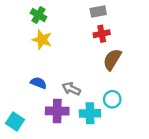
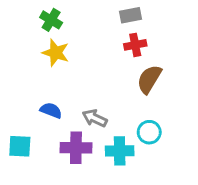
cyan square: (15, 122) -> (20, 146), moved, turned -30

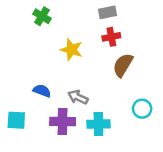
yellow star: (56, 53) -> (72, 50), moved
cyan circle: (149, 132) -> (142, 109), moved

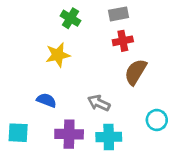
green cross: (42, 16) -> (71, 18), moved
yellow star: (72, 50) -> (58, 55), moved, turned -30
gray arrow: (78, 97) -> (99, 103), moved

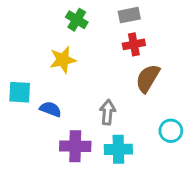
gray arrow: (99, 103) -> (108, 112), turned 70
cyan square: (18, 133) -> (20, 92), moved

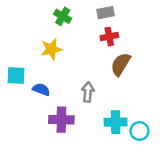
cyan circle: (171, 131) -> (139, 131), moved
cyan cross: (118, 149) -> (116, 122), moved

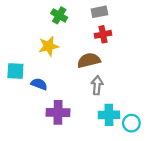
brown semicircle: (121, 64) -> (89, 60), moved, turned 45
gray arrow: (88, 92) -> (97, 85), moved

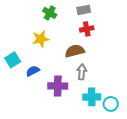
cyan square: (15, 71) -> (13, 60), turned -35
blue semicircle: (39, 84) -> (33, 71), turned -48
purple cross: (58, 112) -> (58, 86), moved

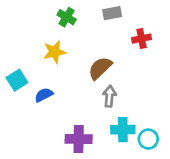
red cross: (87, 29) -> (142, 39), moved
brown semicircle: (75, 51) -> (100, 68), turned -30
purple cross: (58, 86) -> (79, 139), moved

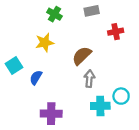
blue semicircle: (44, 95) -> (36, 78), turned -32
purple cross: (79, 139) -> (51, 114), moved
cyan circle: (148, 139) -> (121, 96), moved

